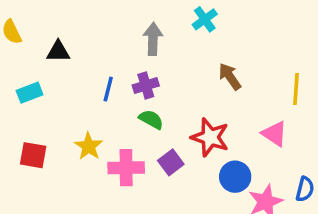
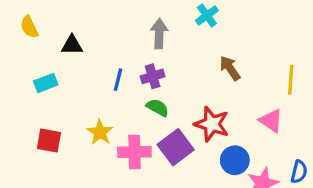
purple square: (171, 162) -> (176, 147), size x1.5

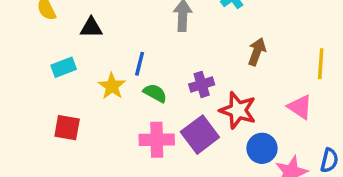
brown arrow: (230, 68) -> (257, 52), turned 55
purple cross: (153, 76) -> (202, 84), moved
green semicircle: (158, 108) -> (155, 93), moved
yellow star: (100, 132) -> (112, 86), moved

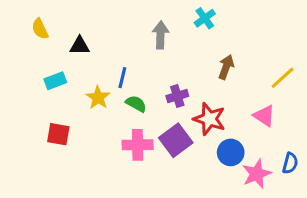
yellow line: (321, 64) -> (283, 78), turned 44

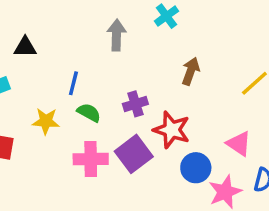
yellow star: (98, 98) -> (46, 121), moved, turned -30
pink triangle: (264, 116) -> (239, 144), moved

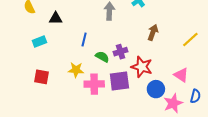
green semicircle: (89, 113) -> (102, 57), moved
yellow star: (46, 121) -> (76, 70), moved
purple square: (134, 154) -> (119, 81), turned 30

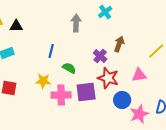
black triangle: (56, 18) -> (16, 26), moved
purple cross: (120, 52) -> (100, 56), moved, turned -32
pink triangle: (181, 75) -> (139, 75), moved, turned -42

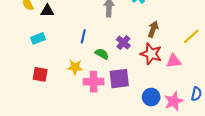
purple cross: (100, 56) -> (123, 43), moved
red star: (108, 78) -> (151, 54), moved
blue circle: (122, 100) -> (151, 97), moved

